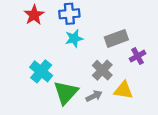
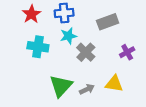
gray rectangle: (116, 38) -> (108, 22), moved
gray cross: (102, 70) -> (86, 52), moved
cyan cross: (41, 71) -> (38, 47), moved, turned -30

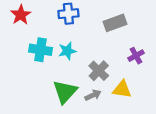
red star: (31, 14) -> (21, 15), moved
cyan star: (68, 36) -> (67, 51), moved
gray cross: (86, 52) -> (99, 71), moved

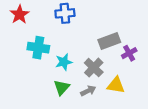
gray rectangle: (115, 23) -> (109, 41), moved
cyan star: (67, 51) -> (64, 62), moved
green triangle: (65, 92) -> (62, 87), size x0.7

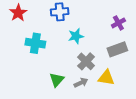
gray rectangle: (109, 41) -> (117, 49), moved
purple cross: (129, 53) -> (118, 23), moved
cyan star: (64, 62) -> (76, 36), moved

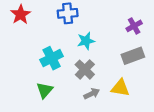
cyan cross: (35, 43) -> (52, 58), moved, turned -36
gray cross: (86, 61) -> (85, 70), moved
green triangle: (57, 80) -> (45, 90), moved

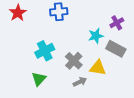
cyan star: (86, 41) -> (96, 36), moved
gray rectangle: (133, 56) -> (116, 49), turned 48
yellow triangle: (120, 88) -> (98, 68), moved

